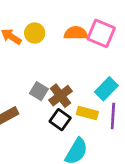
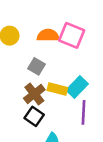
gray square: (39, 91) -> (36, 66), moved
yellow rectangle: (87, 113) -> (57, 89), moved

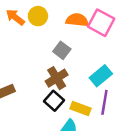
yellow rectangle: (57, 89) -> (80, 108), moved

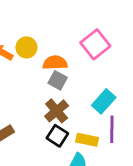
orange semicircle: (77, 20) -> (55, 63), moved
pink square: (101, 23) -> (95, 44), turned 32

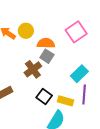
brown cross: (57, 111) -> (33, 69), moved

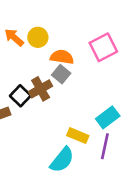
cyan rectangle: (79, 74) -> (108, 117), moved
purple line: (84, 94) -> (105, 146), moved
black square: (44, 97) -> (20, 96), moved

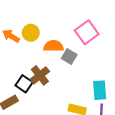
gray square: (61, 74) -> (69, 57), moved
cyan rectangle: (108, 117) -> (100, 90), turned -48

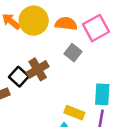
yellow circle: (31, 33) -> (34, 21), size x1.5
orange semicircle: (53, 46) -> (66, 24), moved

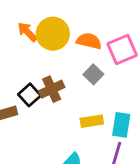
yellow rectangle: (74, 113) -> (92, 121), moved, turned -36

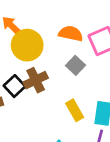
yellow circle: (53, 34) -> (27, 45), moved
yellow rectangle: (92, 121) -> (75, 110), turned 70

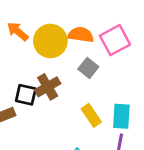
yellow circle: (27, 45) -> (50, 41), moved
black square: (15, 86) -> (26, 95), turned -30

